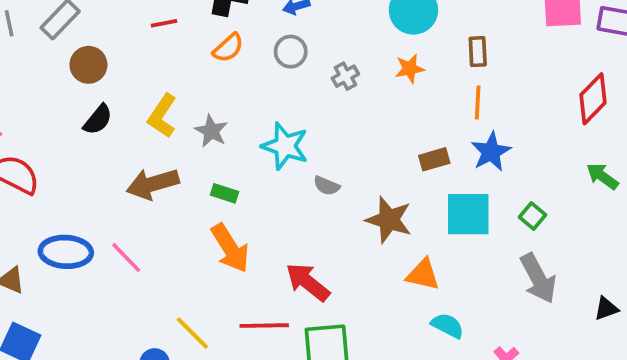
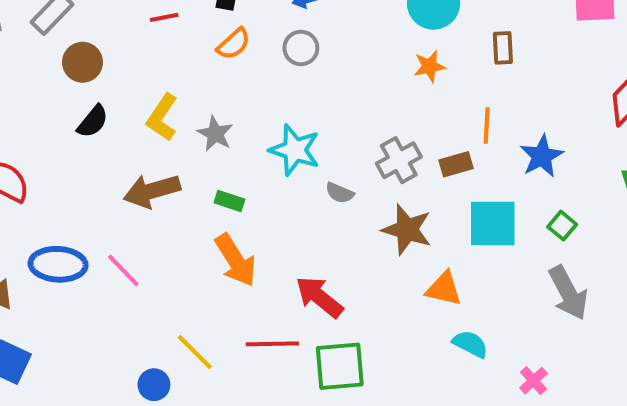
gray cross: (345, 76) -> (399, 160), moved, size x1.5
orange line: (478, 103) -> (487, 126), moved
blue star: (491, 152) -> (542, 156), moved

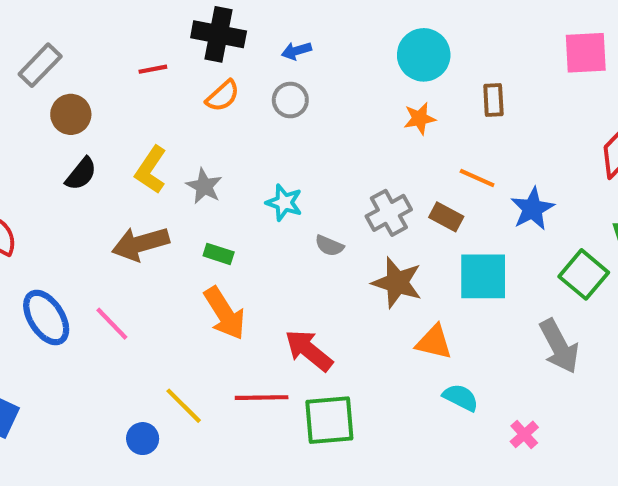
orange line: (487, 126) -> (477, 178), turned -69
cyan star: (295, 150) -> (284, 203), size x0.7
brown rectangle: (456, 164) -> (446, 217), turned 44
green square: (562, 226) -> (584, 274), moved, size x1.6
blue ellipse: (58, 264) -> (46, 318), turned 54

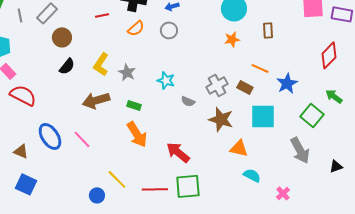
red line: (262, 398) -> (155, 189), moved

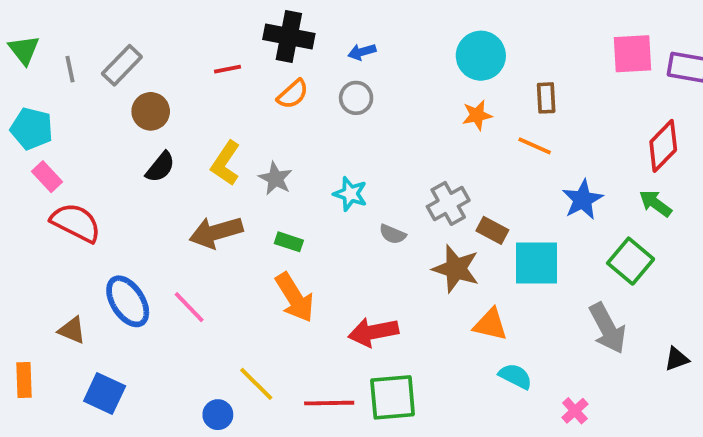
orange line: (260, 68) -> (535, 146), moved
brown rectangle: (245, 87) -> (492, 230), moved
green arrow: (334, 96) -> (656, 203), moved
red arrow: (178, 152) -> (373, 332), turned -50
blue square: (26, 184) -> (105, 394), moved

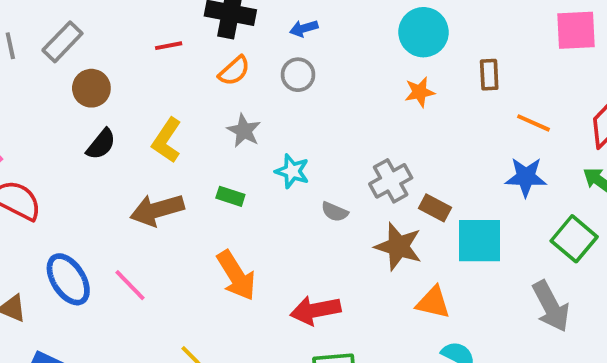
orange line: (535, 146) -> (534, 123), moved
gray star: (275, 179) -> (244, 131), moved
blue star: (583, 200) -> (526, 177), turned 30
green rectangle: (289, 242) -> (230, 196), moved

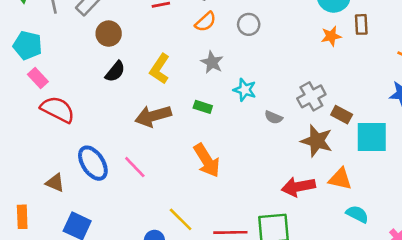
brown rectangle: (489, 75) -> (361, 24), moved
red arrow: (315, 310) -> (298, 187), moved

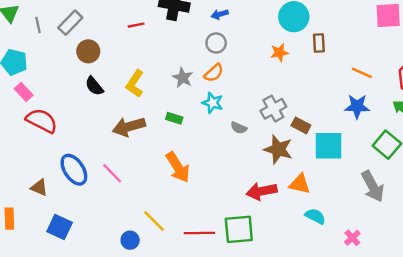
orange semicircle: (205, 22) -> (214, 73), moved
orange star: (331, 36) -> (279, 53), moved
black semicircle: (115, 71) -> (94, 86), turned 102

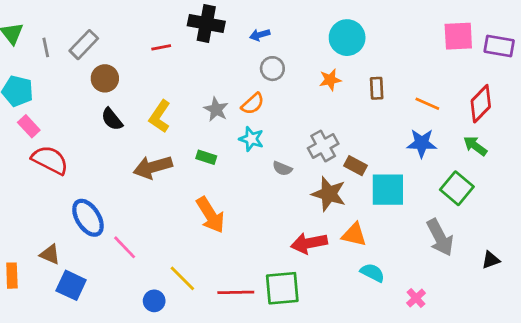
gray circle: (216, 43) -> (272, 69), moved
brown rectangle: (319, 43) -> (377, 88), moved
pink line: (112, 173) -> (125, 247), moved
brown triangle: (39, 188) -> (50, 254), moved

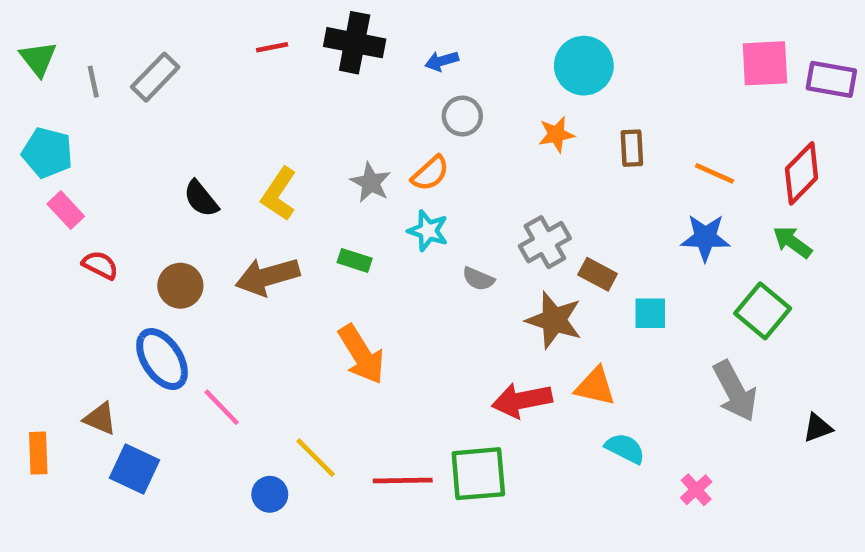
red line: (161, 47) -> (272, 47), moved
brown circle: (105, 78) -> (180, 286), moved
red semicircle: (50, 160) -> (100, 265), size x0.6
cyan square: (388, 190) -> (650, 313), size x0.6

